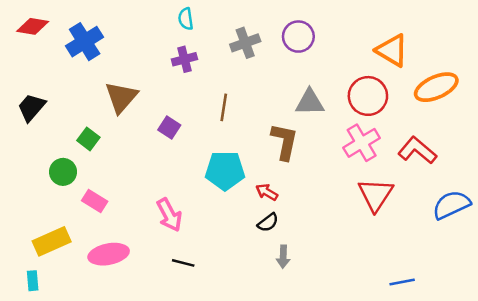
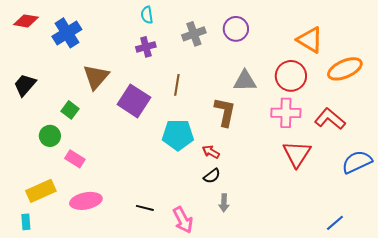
purple square: (169, 128) -> (134, 101), size x1.8
pink cross: (362, 143) -> (286, 113), turned 32
pink arrow: (169, 215) -> (183, 220), moved
blue line: (402, 282) -> (335, 223), moved, turned -30

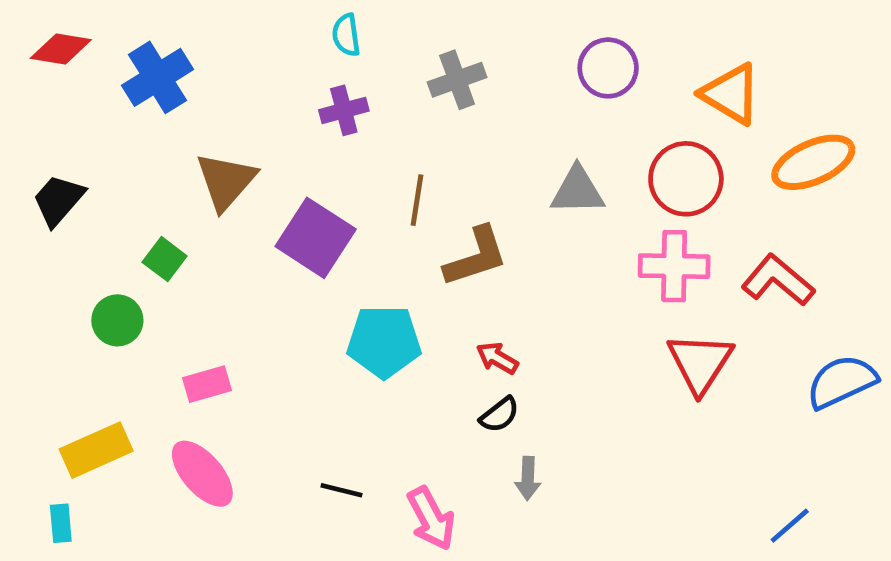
purple circle: (236, 29) -> (608, 68), moved
brown L-shape: (225, 112) -> (476, 257), moved, turned 60
cyan pentagon: (178, 135) -> (384, 342), moved
pink rectangle: (75, 159) -> (207, 384), moved, turned -48
pink ellipse: (86, 201) -> (202, 474), turned 60

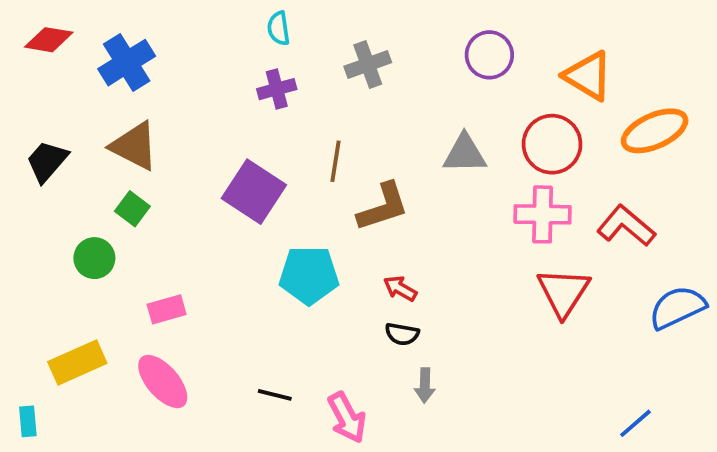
brown triangle: (226, 181) -> (134, 146), moved, turned -44
black semicircle: (500, 415) -> (402, 334), turned 48
cyan rectangle: (61, 523) -> (28, 421), moved

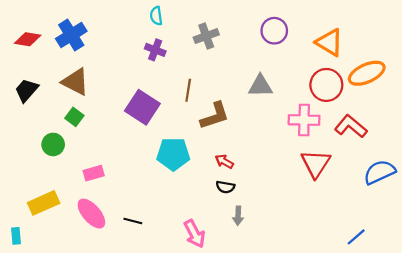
red diamond: (49, 40) -> (28, 39), moved
purple cross: (277, 89) -> (155, 50), turned 36
red circle: (552, 144) -> (326, 85), moved
black line: (275, 395) -> (133, 221), moved

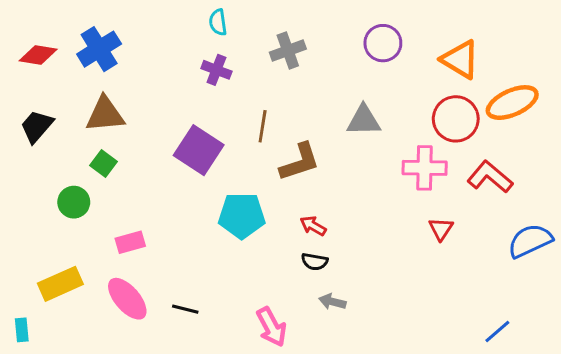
brown triangle: (75, 82) -> (105, 114), turned -32
red triangle: (316, 164) -> (441, 229), size x0.6
gray arrow: (238, 216) -> (332, 302), turned 102

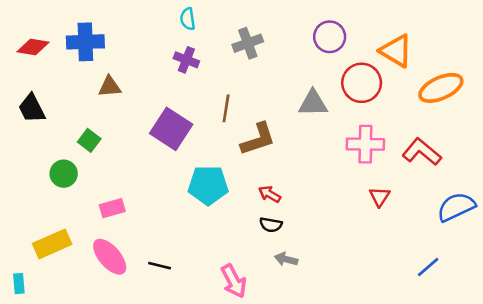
blue cross: (99, 49) -> (85, 42), turned 30
brown triangle: (105, 114) -> (110, 87), moved, size x0.7
red circle: (456, 119) -> (362, 83), moved
black trapezoid: (37, 126) -> (32, 108), turned -68
blue line: (497, 331) -> (428, 267), moved

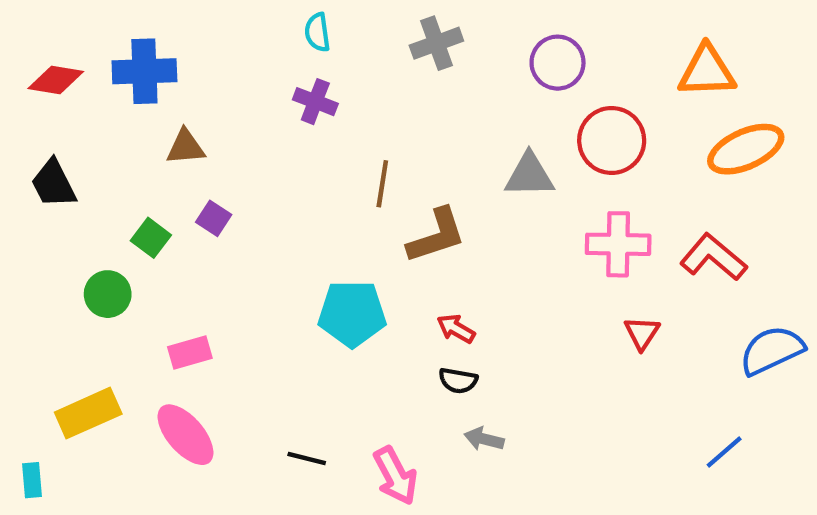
gray cross: (248, 43) -> (436, 43), moved
orange triangle: (396, 51) -> (707, 71), moved, turned -33
purple square: (171, 129) -> (214, 218), moved, size x0.5
black line: (160, 266) -> (307, 458), moved

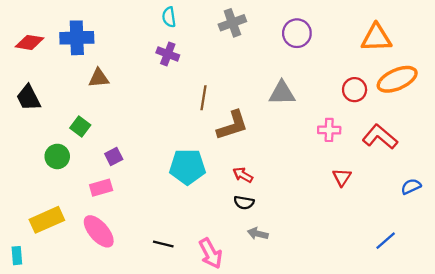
red circle: (612, 140) -> (355, 90), moved, size x0.7
purple square: (214, 218) -> (114, 156), moved, turned 30
pink cross: (618, 244) -> (329, 130), size x0.7
blue semicircle: (772, 350) -> (411, 186), size x0.6

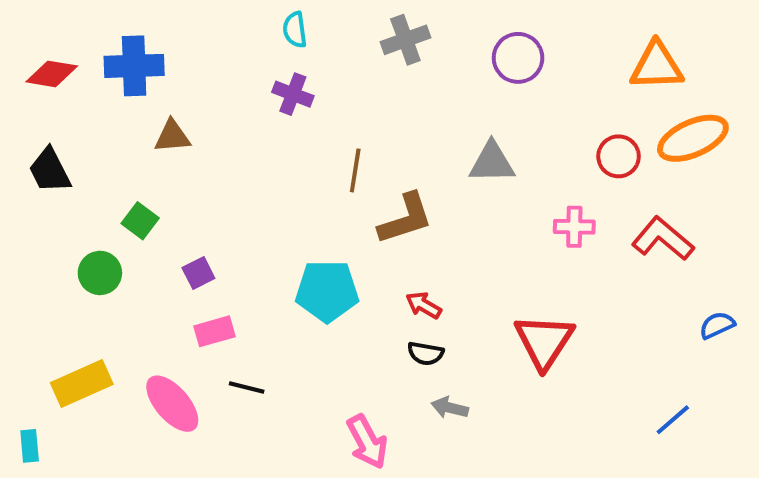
red triangle: (342, 177) -> (544, 341), moved, size x1.8
pink rectangle: (101, 188) -> (214, 331), moved
black line: (163, 244) -> (247, 388), moved

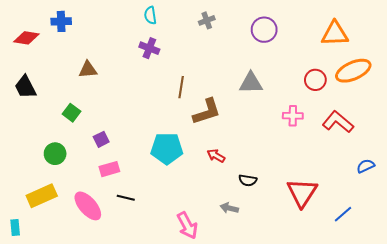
gray cross: (405, 40) -> (207, 20), size x0.7
blue cross: (134, 66) -> (61, 21), moved, size x0.7
green circle: (100, 273) -> (55, 154), moved
red triangle: (544, 341) -> (302, 193), moved
black semicircle: (426, 353) -> (248, 180), moved

